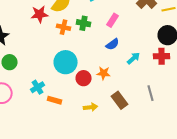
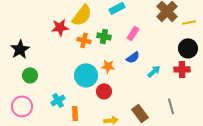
orange star: (104, 73) -> (108, 66), moved
orange rectangle: (55, 100) -> (75, 113), turned 72

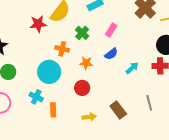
green cross: (104, 36) -> (82, 33), turned 32
orange cross: (84, 40) -> (62, 49), moved
cyan circle: (86, 75) -> (49, 72), moved
cyan cross: (58, 100) -> (36, 97), turned -32

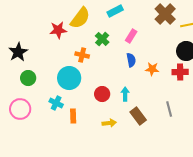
blue semicircle: (111, 54) -> (131, 60), turned -64
orange star: (86, 63) -> (152, 69), moved
cyan arrow: (132, 68) -> (125, 94), moved, turned -48

